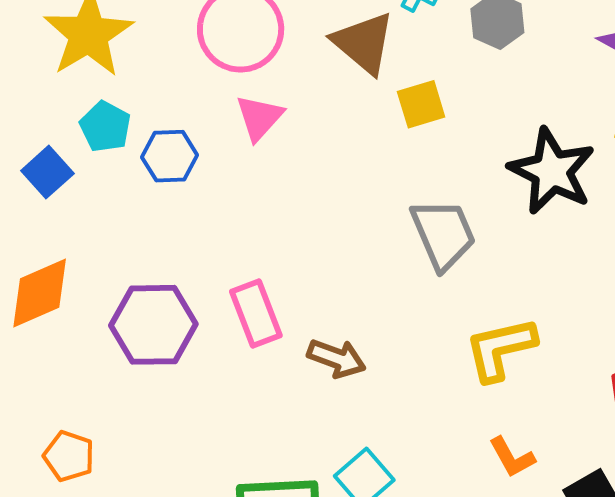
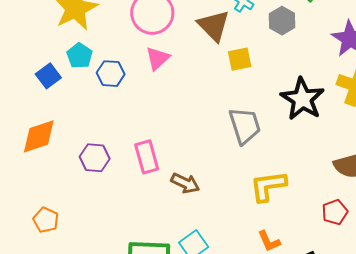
purple hexagon: (153, 325) -> (95, 158), size x0.7

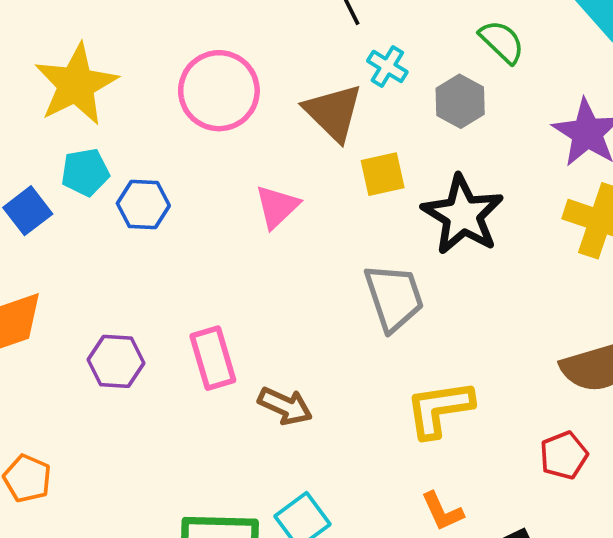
cyan pentagon: (80, 56) -> (85, 172), turned 30
pink triangle: (158, 58) -> (277, 207), moved
black star: (302, 99) -> (463, 215), moved

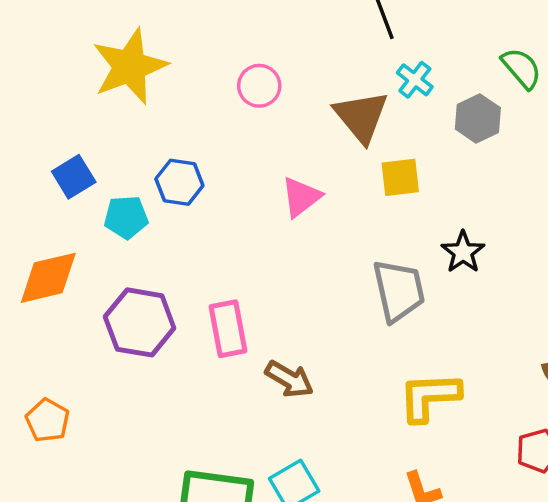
pink circle: (219, 91) -> (259, 86), size x0.6
cyan pentagon: (85, 172) -> (126, 217), moved
black star: (463, 215) -> (463, 252), moved, size x0.6
purple hexagon: (116, 361) -> (140, 322), size x1.4

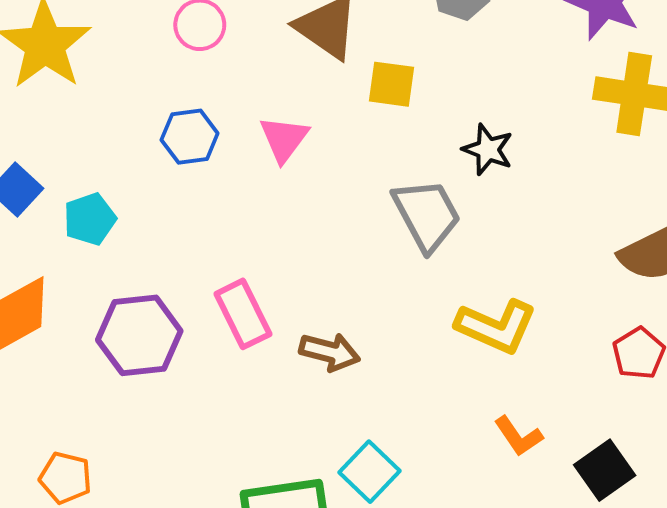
yellow square: (400, 177) -> (392, 84), turned 30
blue hexagon: (179, 182) -> (190, 137), moved
yellow L-shape: (429, 397) -> (496, 326), turned -138

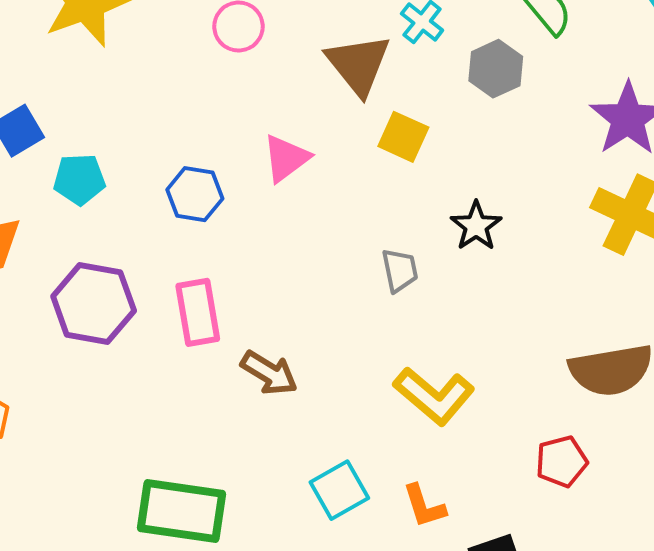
blue hexagon: (190, 137) -> (195, 194), moved
gray trapezoid: (427, 215) -> (400, 270), size x0.6
cyan square: (370, 472) -> (339, 490), moved

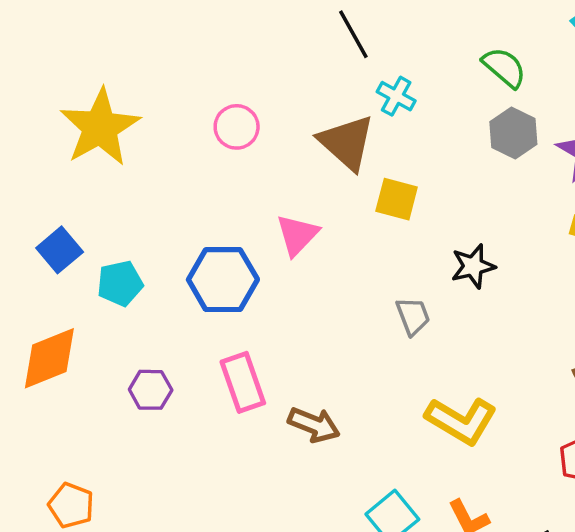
gray hexagon: (496, 69) -> (513, 133), moved
blue hexagon: (195, 194) -> (223, 280), size x1.4
black star: (476, 226) -> (473, 266), turned 30
purple hexagon: (94, 304) -> (151, 390), size x0.6

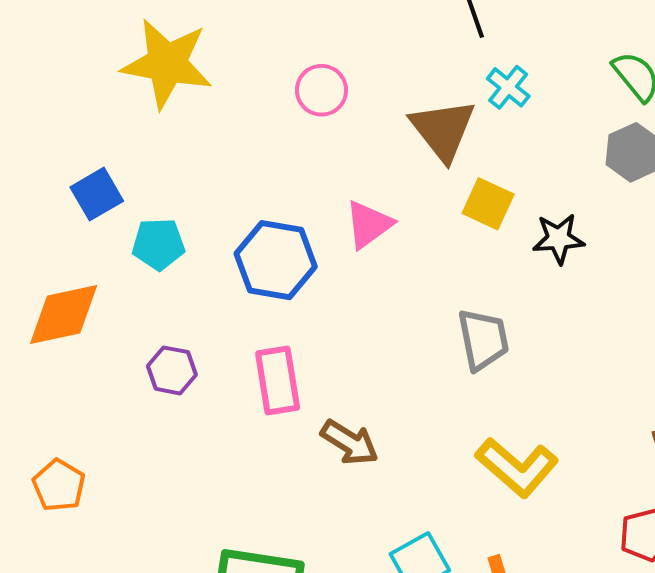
yellow star: (100, 127) -> (167, 63), turned 30
black star: (473, 266) -> (559, 239), moved
gray trapezoid: (413, 316) -> (483, 339), size x1.4

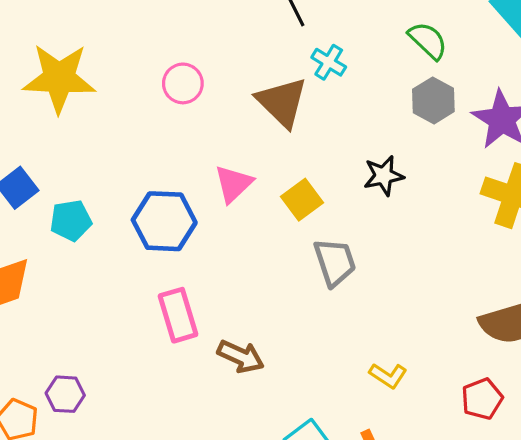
yellow square: (488, 204) -> (302, 200), moved, turned 36
purple hexagon: (172, 370) -> (65, 394), moved
yellow L-shape: (517, 467) -> (388, 376), moved, size x0.6

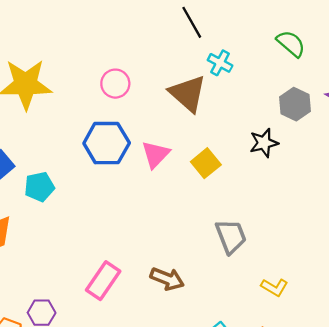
gray hexagon: (433, 100) -> (295, 104), moved
blue hexagon: (164, 221) -> (107, 143), moved
gray trapezoid: (335, 262) -> (231, 236), moved
pink rectangle: (178, 315) -> (103, 281), moved, turned 54

